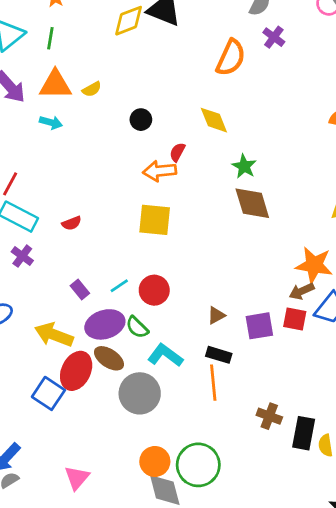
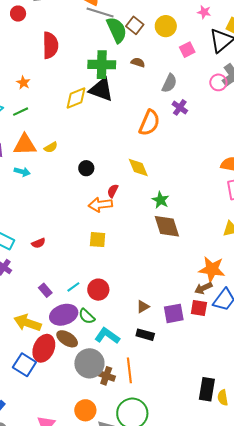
green line: (50, 38) -> (21, 112), turned 56
yellow square: (155, 220) -> (98, 240), size x0.7
orange line: (213, 383) -> (129, 370), moved
brown cross: (269, 416) -> (106, 376), moved
orange circle: (155, 462) -> (85, 410), moved

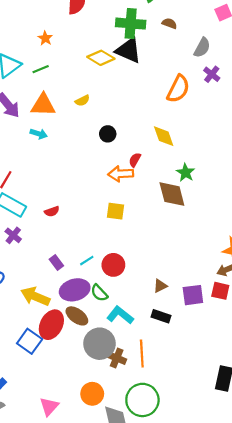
yellow diamond: (76, 98) -> (101, 58), turned 50
yellow semicircle: (51, 147) -> (82, 101), moved
brown diamond: (167, 226) -> (172, 194), moved

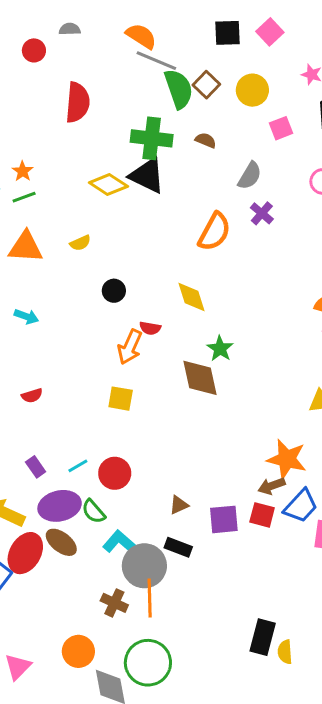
orange star: (45, 38) -> (23, 171), moved
cyan arrow: (39, 134) -> (26, 316), moved
red semicircle: (135, 160) -> (150, 328), turned -112
orange arrow: (121, 174) -> (130, 347), turned -65
gray circle: (99, 344) -> (144, 566), moved

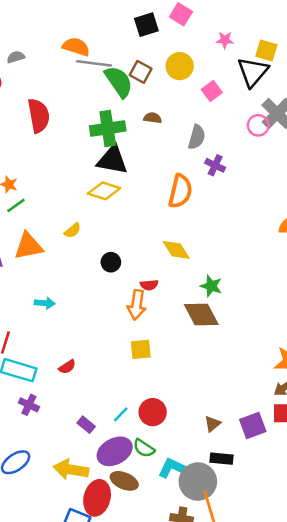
yellow diamond: (108, 185) -> (104, 191), moved

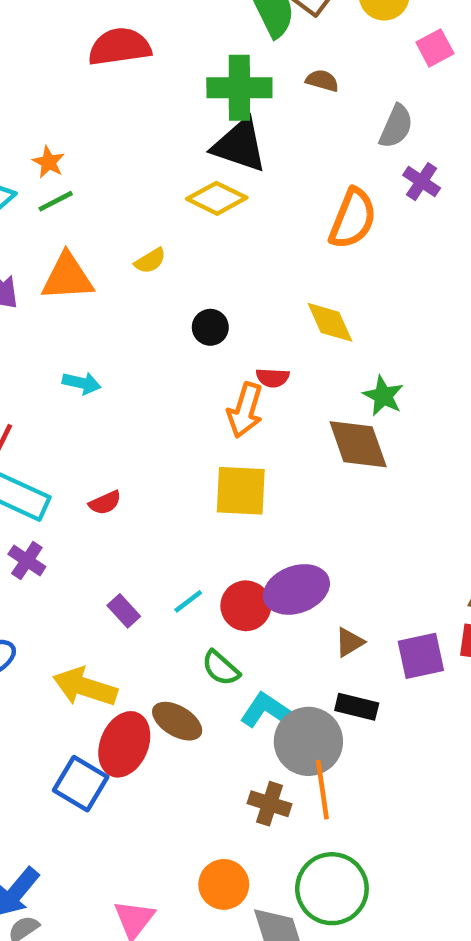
red semicircle: (39, 116) -> (120, 47), turned -96
yellow square: (141, 349) -> (241, 491), size x1.4
purple ellipse: (115, 451) -> (296, 589), moved

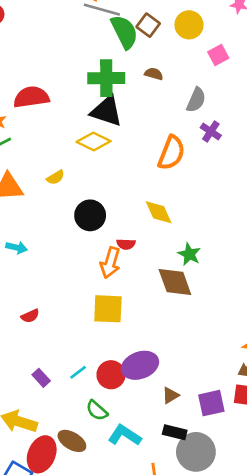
red semicircle: (120, 47) -> (31, 97), moved
black circle: (210, 327) -> (90, 215), size x1.5
gray circle: (308, 741) -> (196, 452), moved

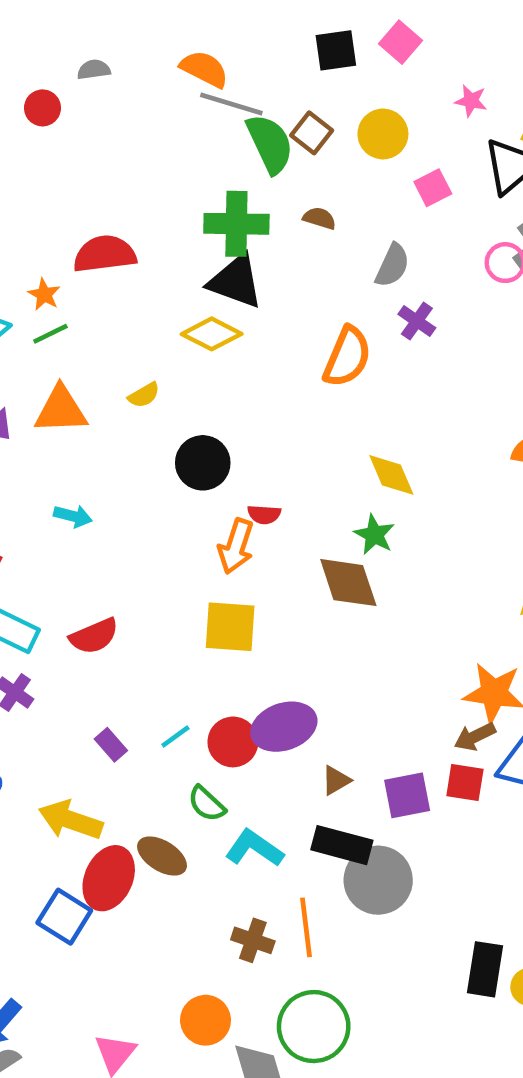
yellow diamond: (159, 212) -> (391, 475), moved
red semicircle: (30, 316) -> (94, 636), size x1.5
black rectangle: (175, 432) -> (342, 845), size x1.4

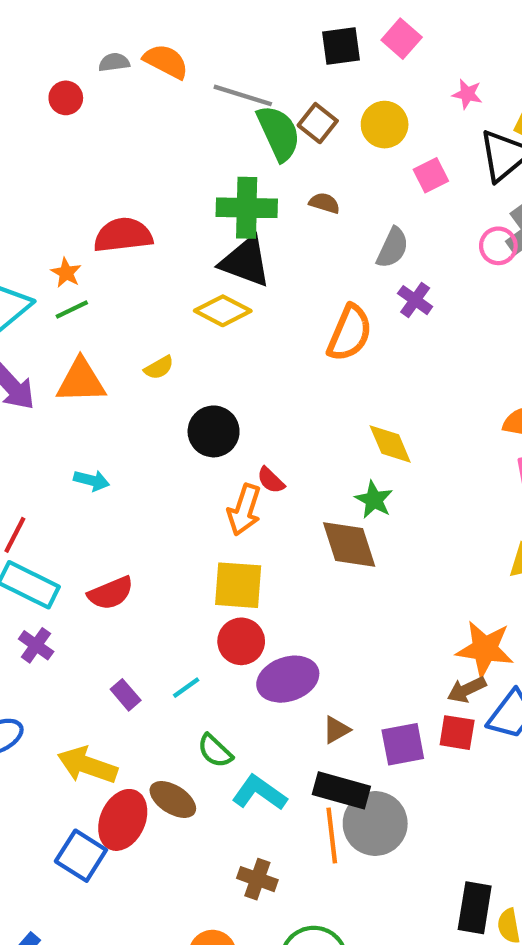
orange semicircle: (204, 69) -> (166, 61), moved
red semicircle: (264, 514) -> (271, 480), turned 40
red circle: (233, 742) -> (241, 641), moved
orange line: (306, 927) -> (332, 835), moved

